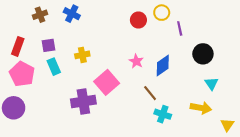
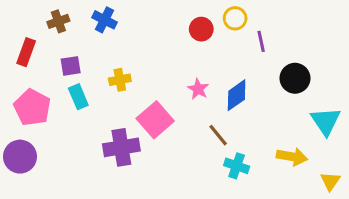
red rectangle: (18, 46) -> (26, 52), moved
cyan triangle: (211, 83) -> (326, 121), moved, size x1.5

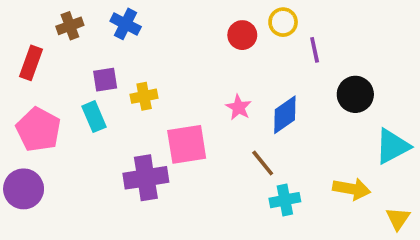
purple square: (71, 66) -> (105, 80), moved
pink square: (155, 120) -> (187, 144), turned 32
cyan triangle: (326, 121) -> (392, 146), turned 36
cyan cross: (237, 166) -> (285, 200), turned -30

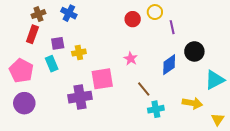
red rectangle: (31, 63) -> (32, 34), moved
blue diamond: (285, 115) -> (169, 65), moved
purple circle: (24, 189) -> (24, 103), moved

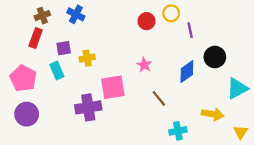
cyan cross: (156, 109) -> (178, 131), moved

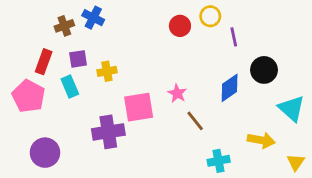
brown cross: (42, 16) -> (64, 26), moved
red rectangle: (36, 38) -> (44, 62), moved
pink star: (144, 65) -> (177, 93), moved
cyan triangle: (237, 88) -> (292, 109), turned -50
purple circle: (27, 114) -> (45, 153), moved

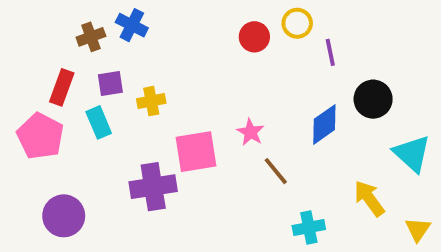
yellow arrow: (261, 140) -> (369, 198), turned -136

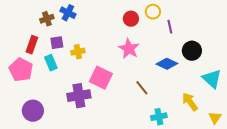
blue diamond: (324, 124) -> (167, 64), turned 60
pink star: (250, 132) -> (129, 49), moved, size x1.5
pink square: (196, 152) -> (101, 78), turned 35

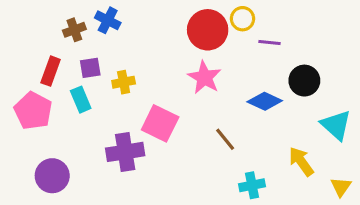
red circle: (131, 19) -> (208, 30), size x1.6
purple line: (170, 27) -> (269, 42), turned -72

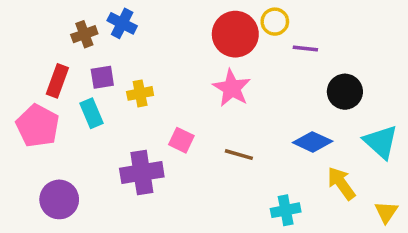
blue diamond: (265, 101) -> (313, 142), moved
pink square: (160, 123) -> (181, 140), size x0.6
brown line: (225, 139) -> (239, 155), moved, turned -35

